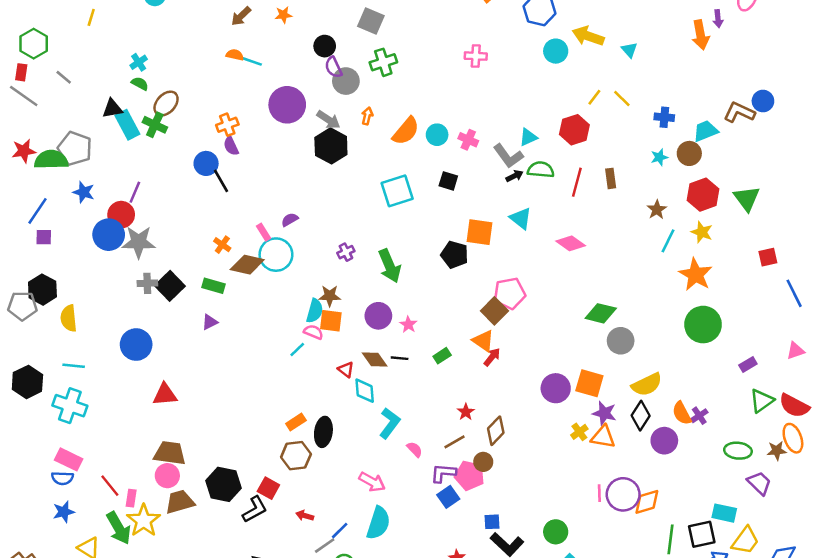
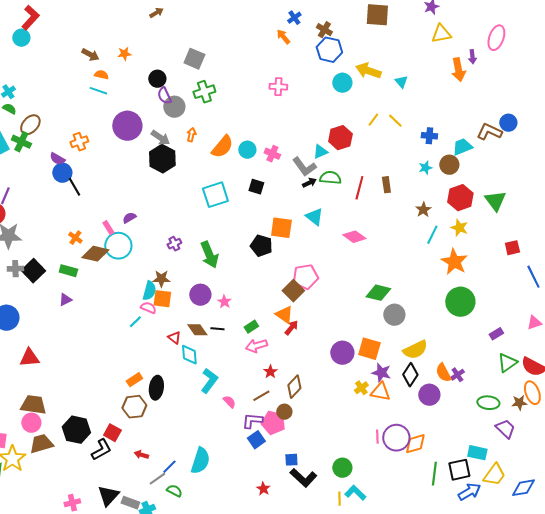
brown arrow: (241, 16) -> (90, 55), turned -108
orange semicircle: (235, 55) -> (101, 75), moved
red hexagon: (574, 130) -> (340, 138), moved
purple semicircle: (231, 146) -> (57, 159), moved, turned -35
pink arrow: (372, 482) -> (256, 346), moved, turned 135

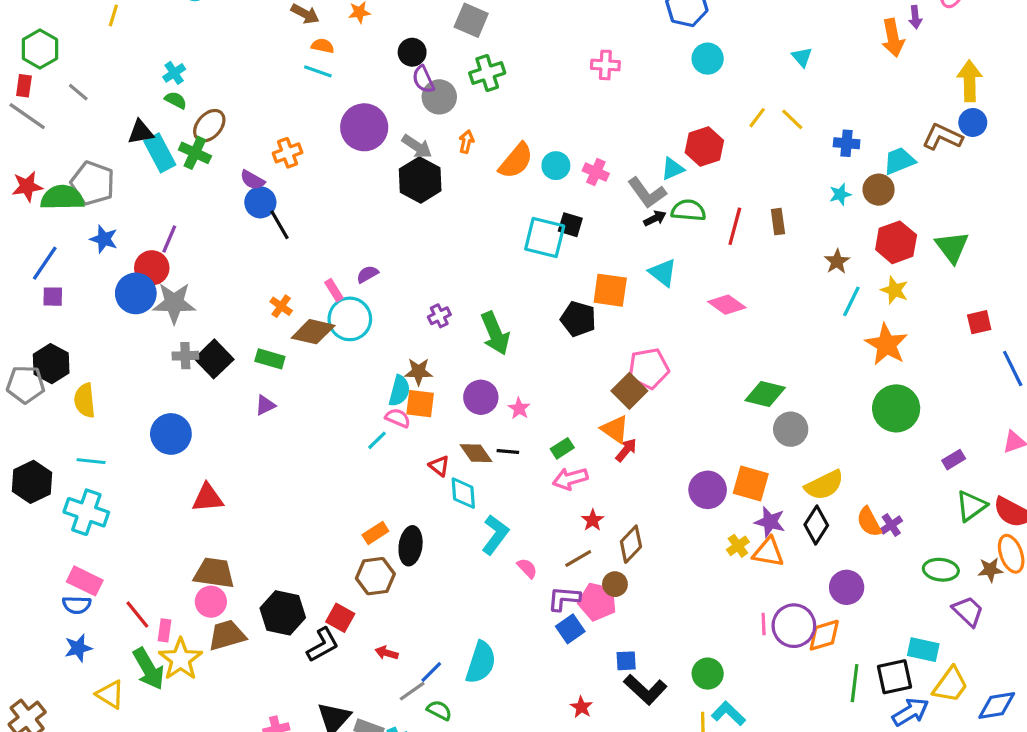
yellow arrow: (368, 71) -> (970, 81), moved, turned 70
cyan square: (215, 195) -> (545, 237), moved, turned 32
purple circle: (429, 395) -> (847, 587), moved

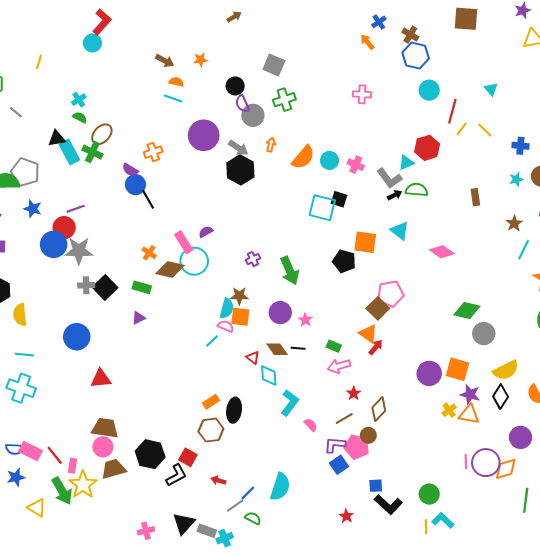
red line: (735, 226) -> (452, 111), moved
purple line: (169, 239) -> (76, 209), turned 48
pink rectangle: (334, 290) -> (184, 242), size x1.5
green rectangle: (562, 448) -> (334, 346), turned 56
pink rectangle: (85, 581) -> (31, 451), moved

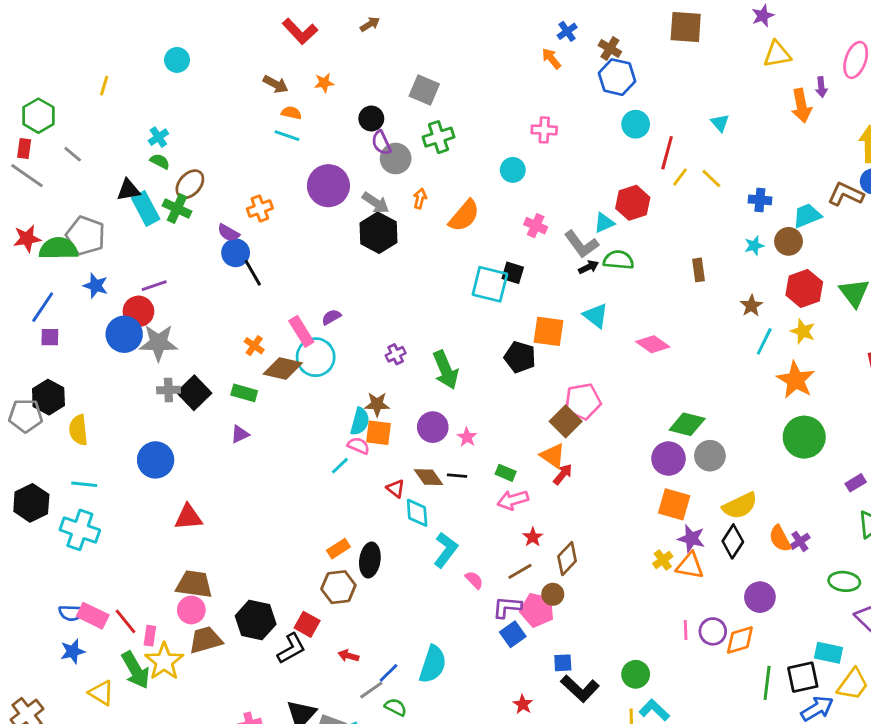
red L-shape: (102, 22) -> (300, 31), moved, turned 95
cyan circle: (330, 160) -> (513, 170), moved
purple circle: (429, 373) -> (668, 459), moved
purple circle: (486, 463) -> (713, 631), size x0.7

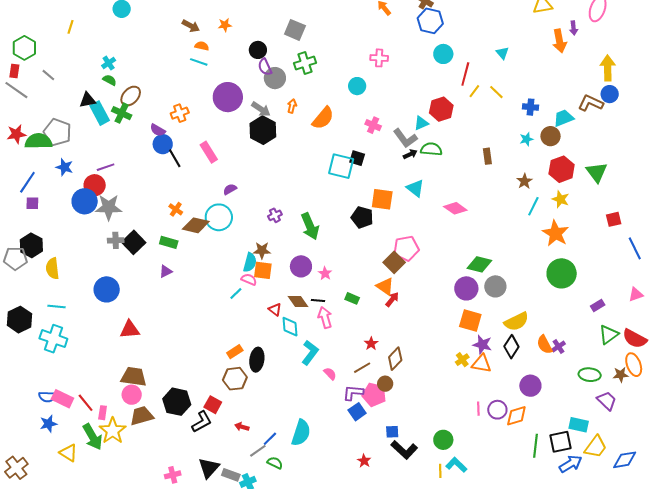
pink rectangle: (301, 331) -> (209, 152), moved
pink arrow: (513, 500) -> (325, 318), moved, turned 90

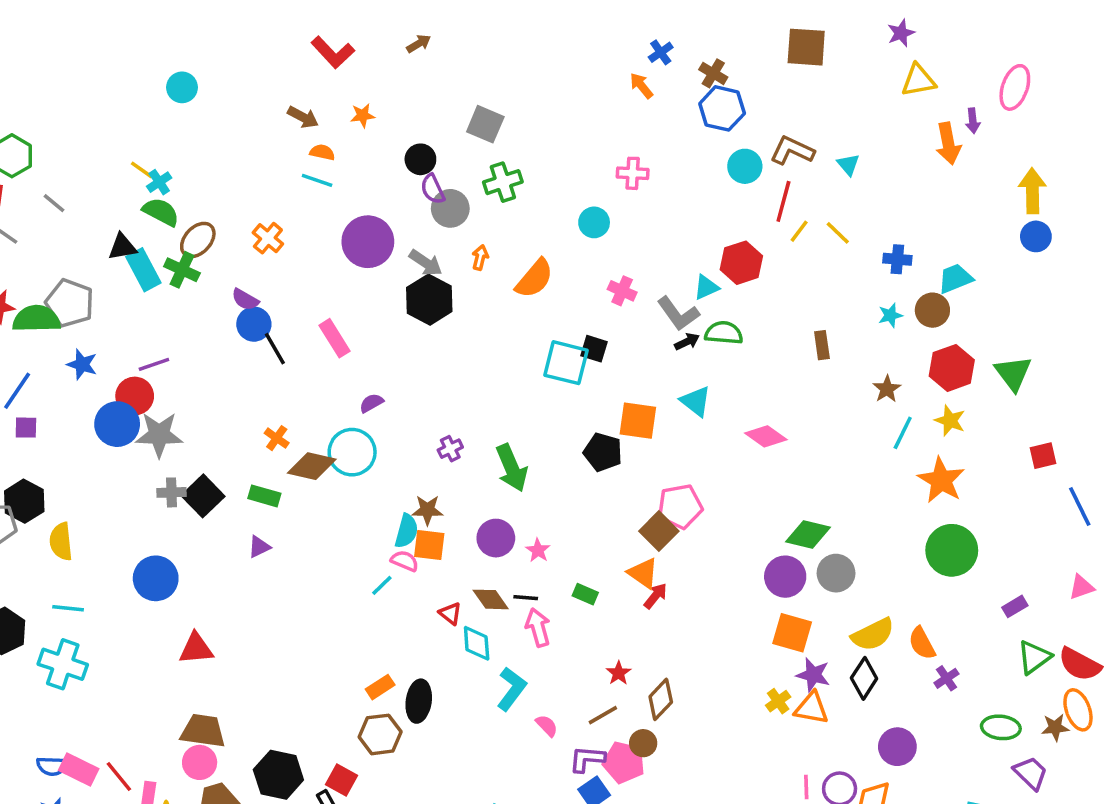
yellow line: (71, 27) -> (142, 170), moved, turned -72
green semicircle: (110, 80) -> (161, 212), size x1.5
brown L-shape: (591, 103) -> (792, 151), moved
orange cross: (180, 113) -> (268, 238), moved, turned -30
orange semicircle: (544, 345) -> (922, 643), moved

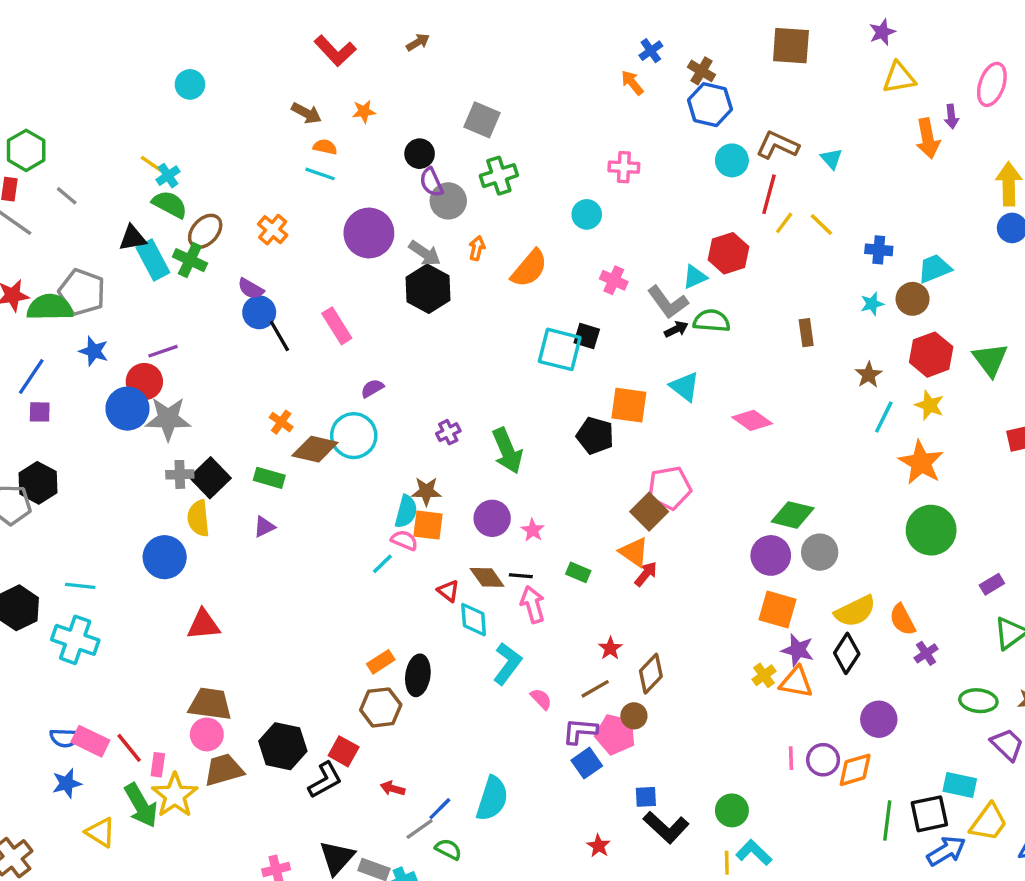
yellow semicircle: (61, 542) -> (198, 518), moved

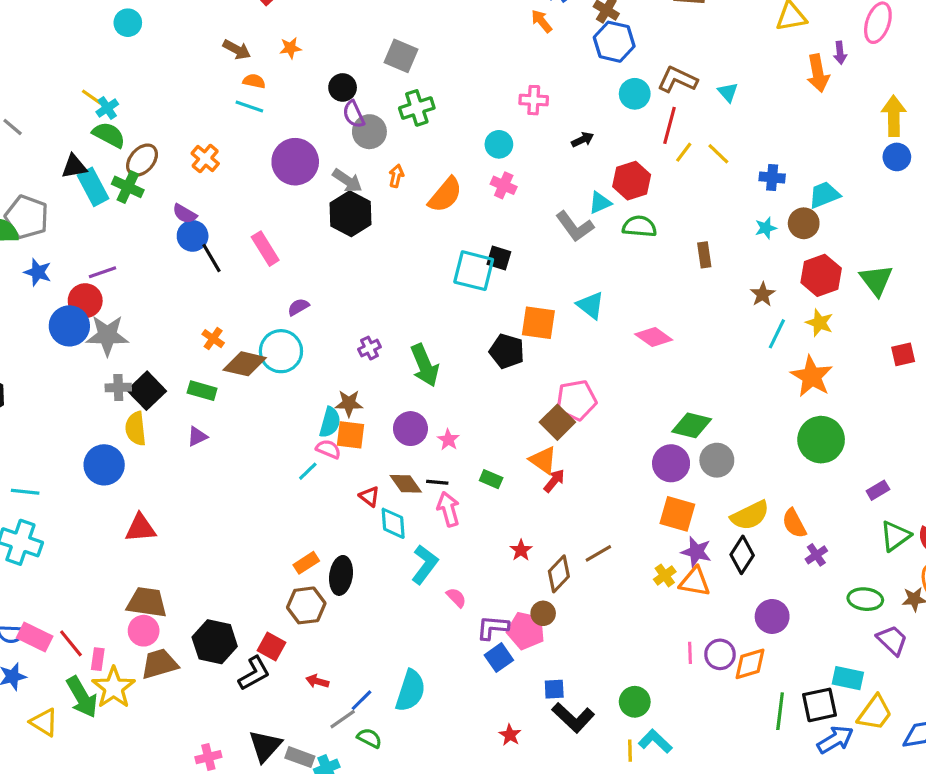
pink cross: (614, 280) -> (504, 185), moved
green semicircle: (712, 321) -> (639, 226), moved
black arrow: (676, 329) -> (583, 140), moved
brown line: (595, 689) -> (598, 553), moved

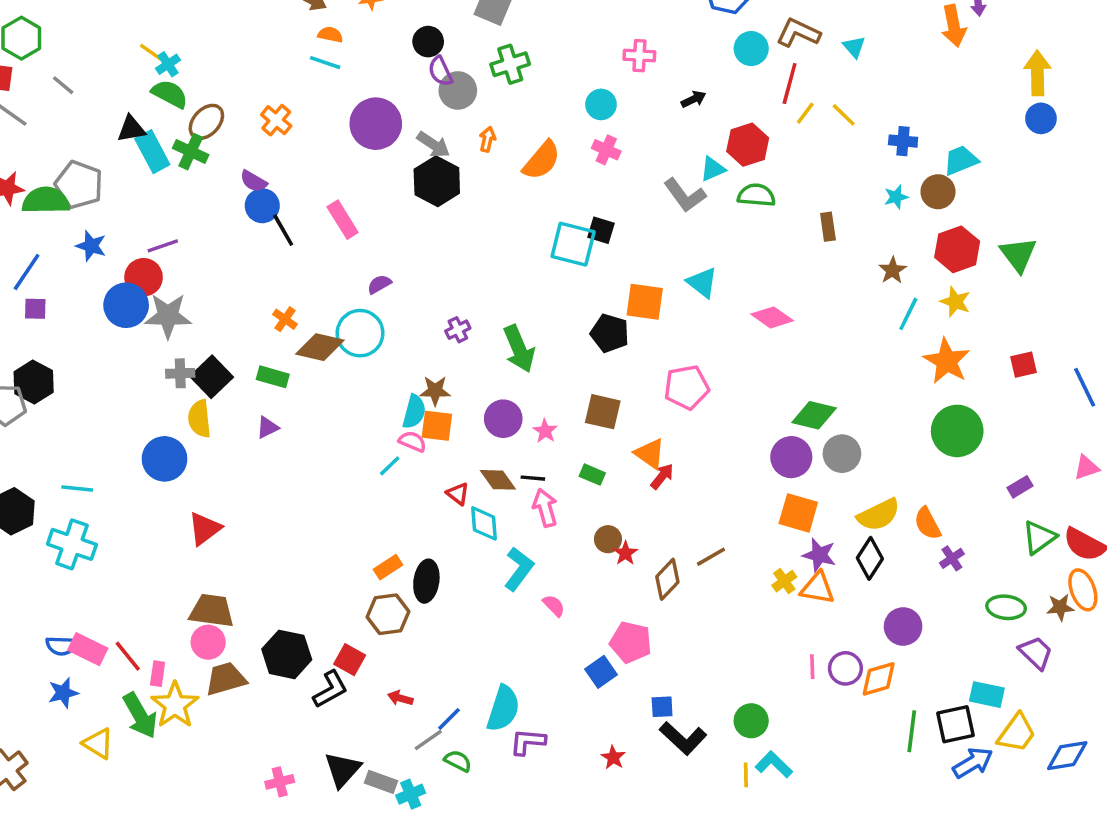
red square: (903, 354) -> (1024, 365), moved
brown square: (557, 422) -> (603, 412), moved, turned -32
red triangle: (140, 528) -> (205, 529), turned -32
brown circle: (543, 613) -> (608, 539), moved
purple L-shape: (493, 628) -> (528, 742), moved

